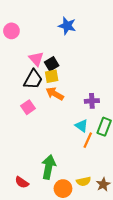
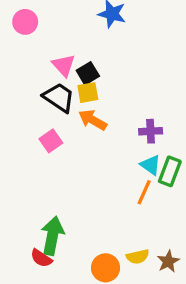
black trapezoid: (33, 79) -> (59, 97), turned -85
cyan triangle: (82, 126) -> (151, 165), moved
green arrow: (49, 167) -> (52, 236), moved

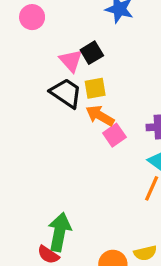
black square: (88, 73) -> (92, 53), moved
pink square: (51, 141) -> (114, 135), moved

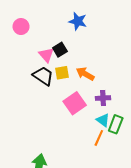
orange arrow: (100, 116) -> (85, 74), moved
pink square: (114, 135) -> (75, 103), size x1.5

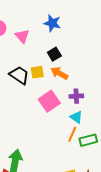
black square: (60, 50) -> (54, 54), moved
pink triangle: (46, 55) -> (22, 36), moved
green rectangle: (116, 124) -> (88, 140), moved, turned 54

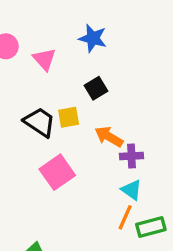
orange arrow: (59, 73) -> (109, 137), moved
pink square: (49, 101) -> (57, 172), moved

